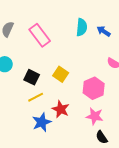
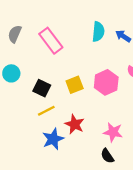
yellow square: (61, 74) -> (75, 85), turned 35
pink hexagon: (94, 88) -> (106, 82), moved
black semicircle: (102, 137) -> (107, 156), moved

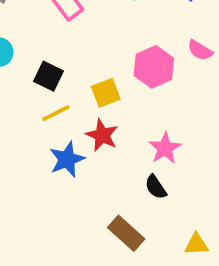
yellow square: (75, 85) -> (106, 93), moved
pink star: (113, 132) -> (165, 148), turned 30

